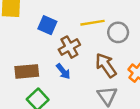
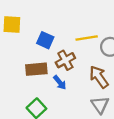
brown rectangle: (27, 71) -> (36, 69), moved

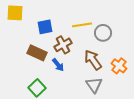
blue square: (45, 40) -> (45, 27), turned -35
brown rectangle: (36, 69) -> (37, 53), turned 30

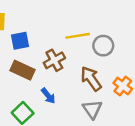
blue square: (45, 27) -> (20, 41), moved
blue arrow: (58, 65) -> (48, 96), moved

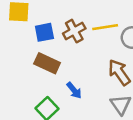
brown cross: (54, 60) -> (74, 31), moved

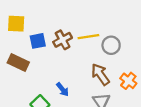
brown rectangle: (47, 63) -> (18, 63), moved

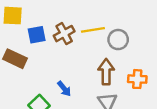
brown arrow: (100, 74) -> (106, 72), turned 35
orange cross: (128, 81) -> (137, 79), turned -35

